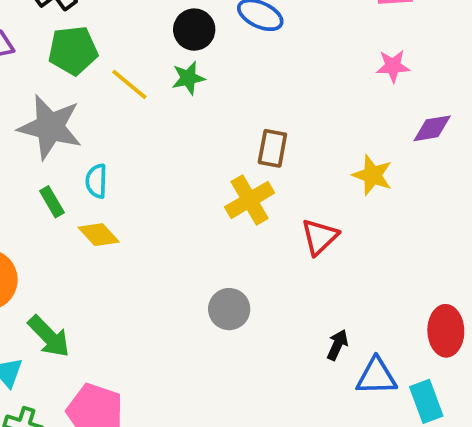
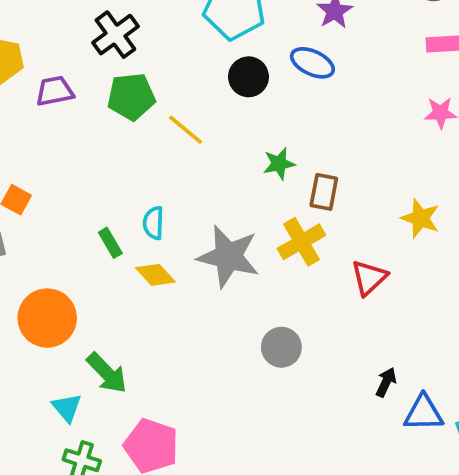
green star: (188, 78) -> (279, 164), moved
gray star: (50, 127) -> (228, 256), moved

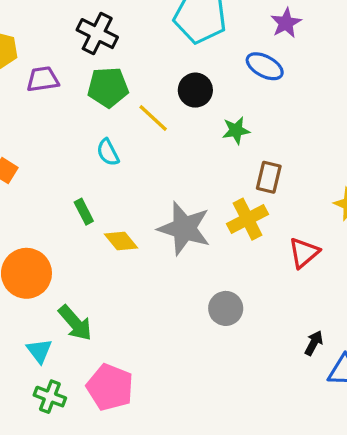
black cross: (115, 35) -> (97, 34), turned -30
black circle: (249, 77) -> (195, 90), moved
green star: (279, 164) -> (236, 130), moved
cyan semicircle: (153, 223) -> (108, 152), moved, turned -32

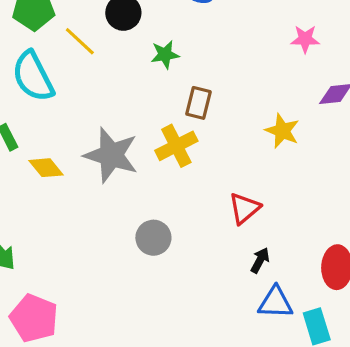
cyan semicircle: (108, 152) -> (33, 76), size x1.8
red triangle: (304, 253) -> (244, 208), moved
black arrow: (314, 343) -> (260, 260), moved

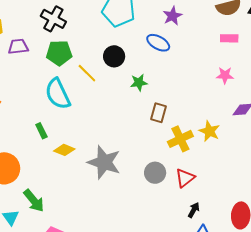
yellow cross: (176, 146) -> (180, 139), moved
gray star: (111, 155) -> (104, 162), moved
yellow diamond: (46, 168) -> (64, 150), turned -30
gray circle: (153, 238) -> (155, 173), moved

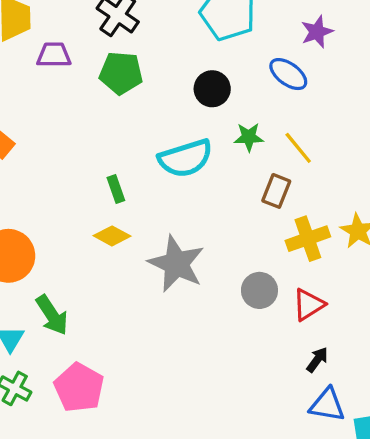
yellow line: (87, 73) -> (298, 148), moved
cyan semicircle: (58, 94) -> (185, 158), moved, turned -88
green rectangle: (41, 131) -> (116, 189), moved

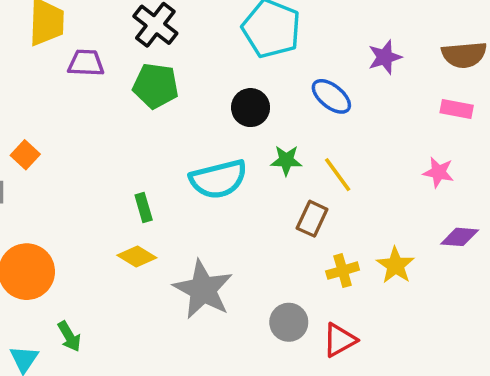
purple star: (317, 32) -> (385, 57), moved
yellow cross: (308, 239) -> (343, 271), size x0.7
green arrow: (52, 315) -> (69, 336), size x0.7

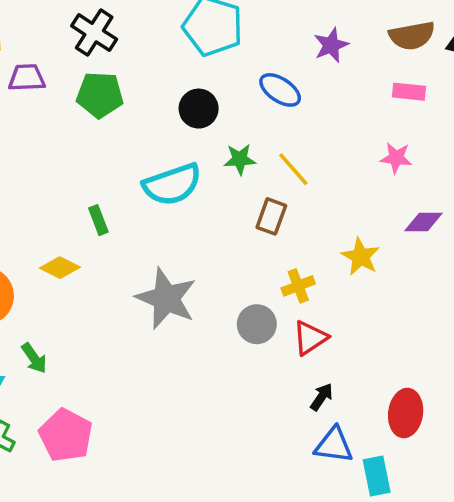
yellow diamond: (137, 257) -> (60, 268), moved
yellow cross: (343, 271) -> (298, 286), moved

